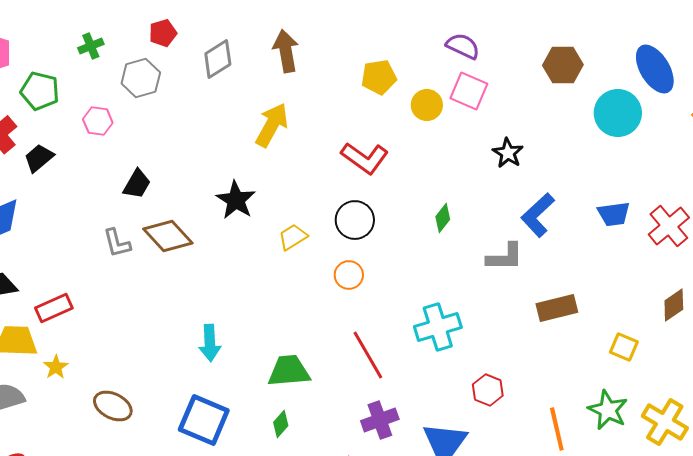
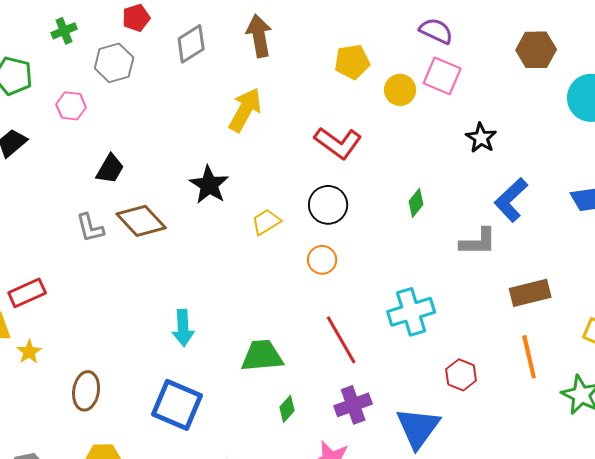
brown ellipse: (113, 406) -> (86, 391), turned 72
green diamond: (281, 424) -> (287, 409), moved
orange line: (557, 429) -> (529, 357), moved

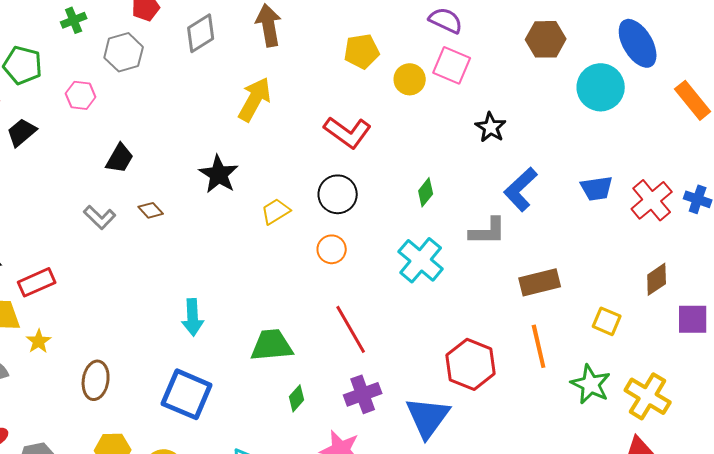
brown diamond: (141, 221) -> (151, 210), size x0.5
gray L-shape: (90, 228) -> (100, 217), turned -32
cyan cross: (411, 312) -> (421, 260), moved, turned -33
red hexagon: (461, 375) -> (471, 364), size x1.6

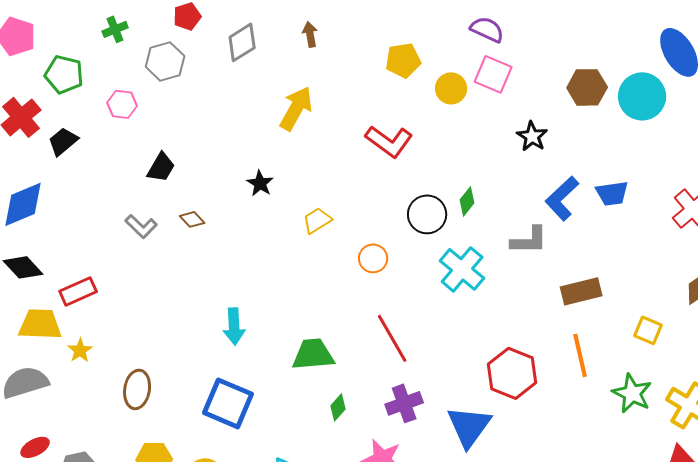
brown arrow: (269, 25) -> (310, 34), size x0.6
brown hexagon: (546, 39) -> (587, 87), moved
black star: (219, 174) -> (260, 183), size x0.7
blue trapezoid: (597, 188) -> (612, 193), moved
black circle: (338, 194) -> (427, 214), moved

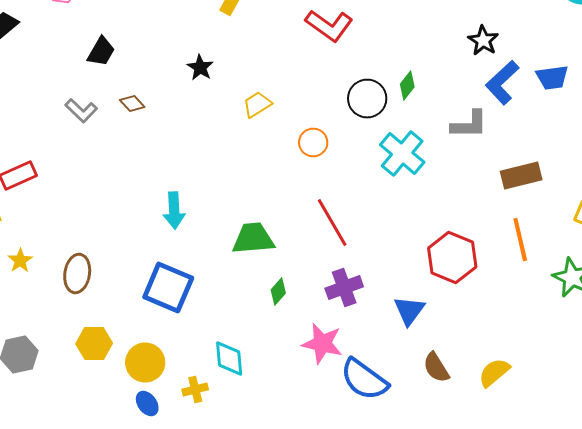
black star: (532, 136) -> (483, 40), moved
yellow star: (80, 350) -> (20, 260), moved
blue triangle: (469, 426) -> (409, 310), size x0.7

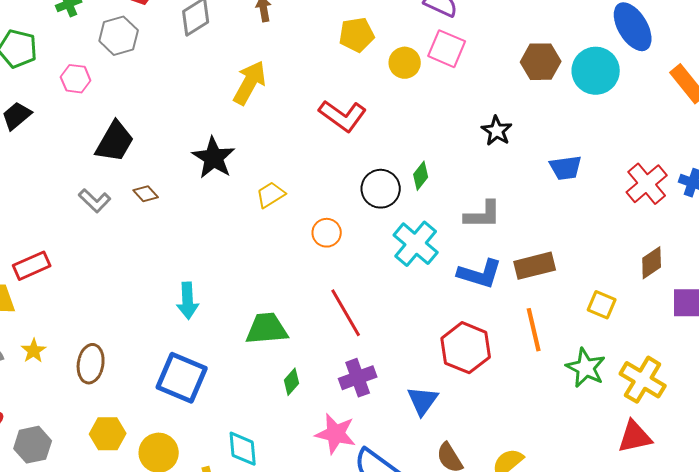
black trapezoid: (101, 52) -> (115, 142), size x1.4
black star: (200, 68) -> (214, 158), size x1.6
blue L-shape: (502, 82) -> (480, 274), moved, turned -120

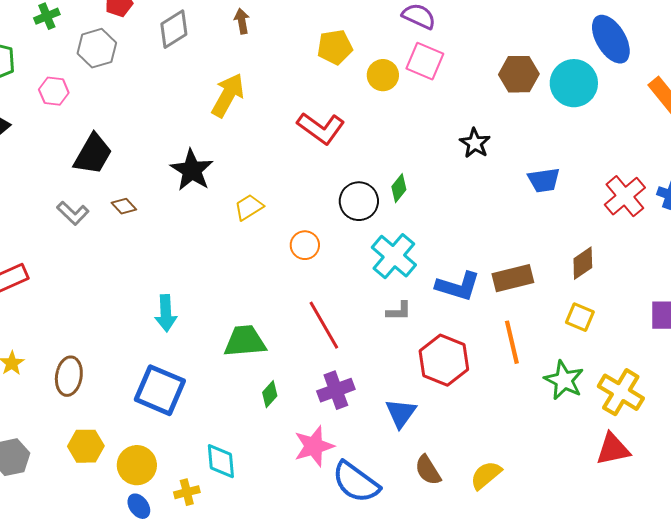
gray L-shape: (483, 215) -> (399, 311), moved, size x0.7
brown diamond: (652, 263) -> (583, 263), moved
pink star: (336, 434) -> (314, 446), turned -30

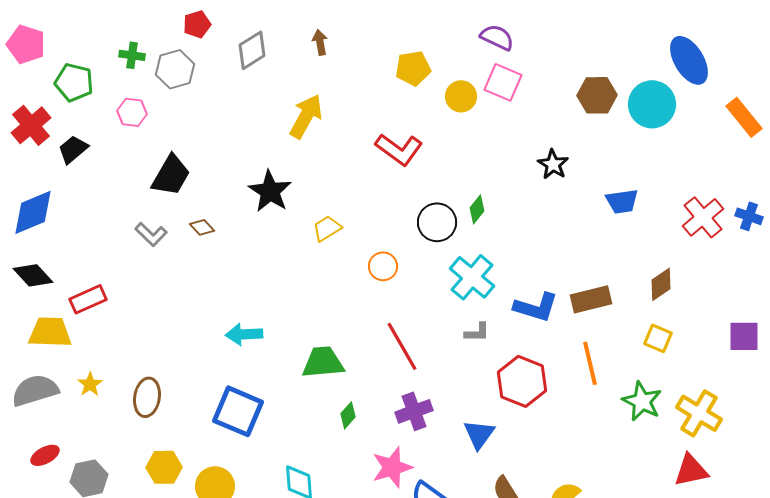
green cross: (47, 16) -> (132, 55), moved, turned 30
cyan arrow: (166, 313) -> (244, 334), turned 90

